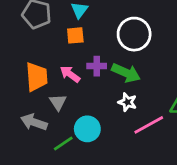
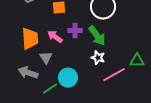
green arrow: (126, 73) -> (97, 36), turned 30

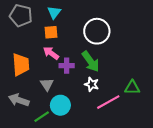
purple cross: (75, 31) -> (67, 66), moved
pink arrow: (55, 37) -> (51, 53), moved
gray triangle: (46, 58) -> (47, 84), moved

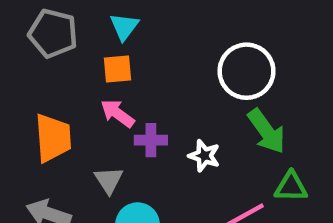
white circle: (97, 31) -> (246, 71), moved
green arrow: (91, 61) -> (267, 131), moved
white star: (92, 84) -> (204, 156), moved

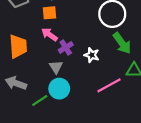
purple cross: (151, 140) -> (66, 47), turned -32
gray triangle: (109, 180) -> (56, 67), moved

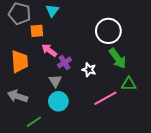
orange square: (49, 13) -> (37, 31), moved
green line: (40, 101) -> (34, 122), moved

